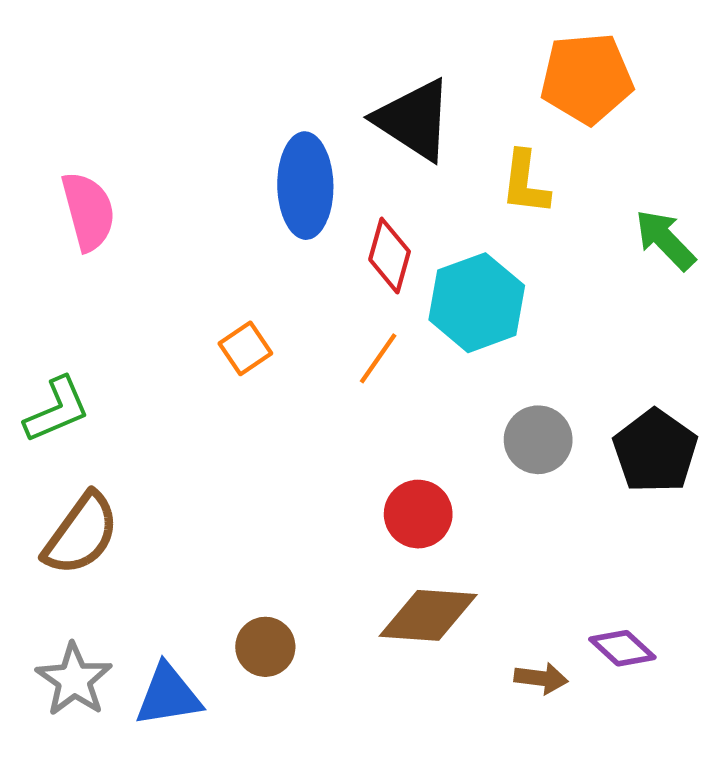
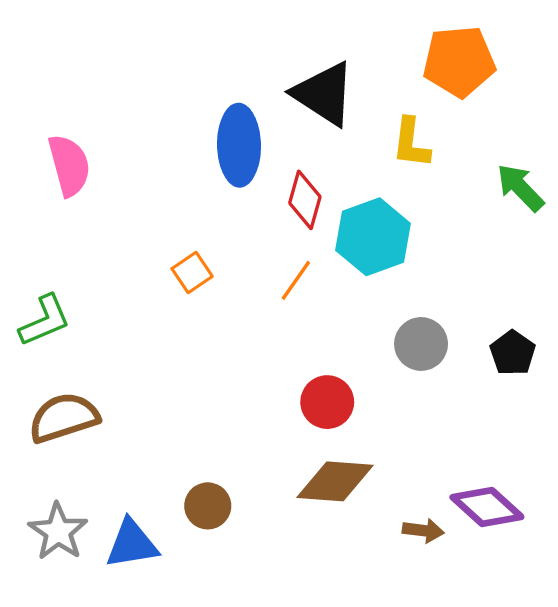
black pentagon: (655, 451) -> (513, 353), size x0.7
brown semicircle: (81, 534) -> (64, 418), turned -144
purple diamond: (622, 648) -> (487, 507), size x1.4

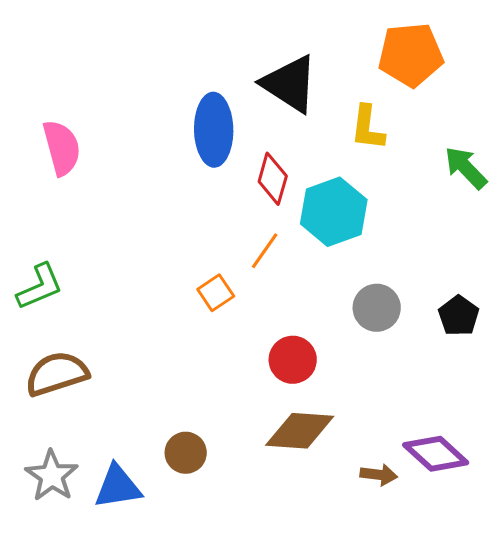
orange square: (192, 272) -> (216, 293), moved

